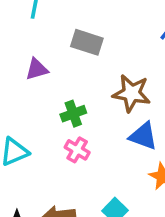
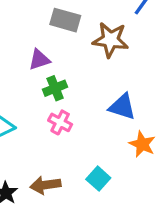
purple triangle: (37, 69) -> (39, 60), moved
brown star: (131, 93) -> (110, 40), moved

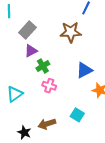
gray rectangle: (65, 20) -> (27, 30), moved, turned -54
blue triangle: (122, 107) -> (84, 70), turned -36

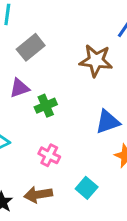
purple triangle: (31, 51) -> (19, 88), moved
pink cross: (49, 86) -> (49, 155), moved

